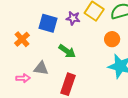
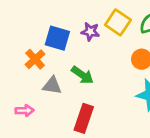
orange cross: (22, 39) -> (35, 59), moved
gray triangle: (41, 68) -> (52, 86), moved

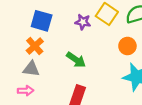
blue square: (57, 38) -> (42, 21), moved
gray triangle: (52, 86) -> (31, 69), moved

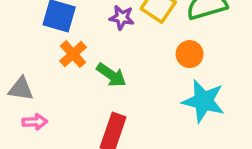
orange cross: (35, 46) -> (73, 54), moved
gray triangle: (31, 69) -> (21, 89), moved

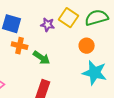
orange cross: (73, 54) -> (20, 46), turned -35

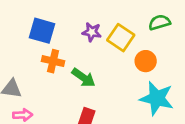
yellow square: (69, 18) -> (121, 38), moved
green semicircle: (97, 18) -> (159, 22), size x0.7

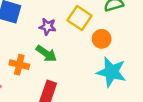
purple star: (92, 32) -> (48, 27), moved
orange cross: (53, 61) -> (19, 65), moved

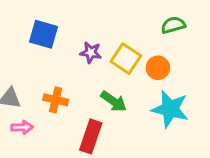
yellow square: (79, 18) -> (126, 59), moved
green arrow: (46, 54) -> (114, 101), moved

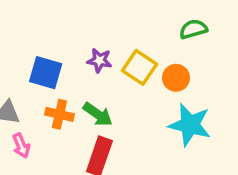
blue square: (43, 34) -> (46, 73), moved
green arrow: (114, 101) -> (98, 114), moved
pink arrow: (22, 127) -> (21, 146), turned 70

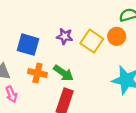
orange circle: (176, 78) -> (117, 36), moved

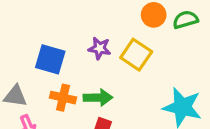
orange circle: (117, 36) -> (154, 15), moved
green arrow: (63, 73) -> (98, 98), turned -36

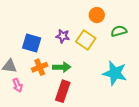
green semicircle: (185, 20) -> (119, 31), moved
orange cross: (63, 98) -> (40, 67), turned -35

